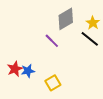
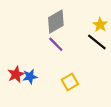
gray diamond: (66, 19) -> (56, 22), moved
yellow square: (53, 83) -> (70, 82), moved

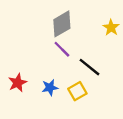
black line: (97, 42) -> (89, 67), moved
blue star: (30, 77) -> (50, 87), moved

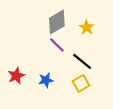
yellow star: (111, 28) -> (87, 27), moved
yellow square: (77, 91) -> (81, 83), moved

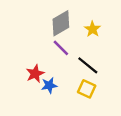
red star: (16, 76) -> (35, 74), moved
yellow square: (81, 83) -> (87, 89), turned -35

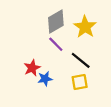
yellow star: (93, 29) -> (85, 27), size x1.5
yellow square: (87, 89) -> (80, 82), turned -35

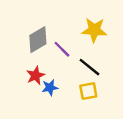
gray diamond: (56, 21) -> (38, 40), moved
yellow star: (85, 27) -> (94, 30), turned -30

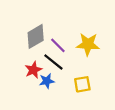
yellow star: (94, 30) -> (88, 44), moved
black line: (89, 67) -> (53, 62), moved

